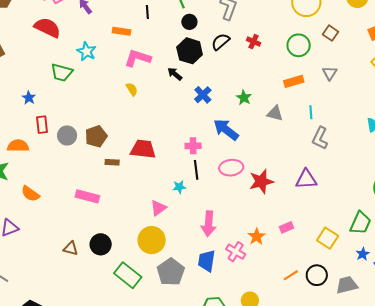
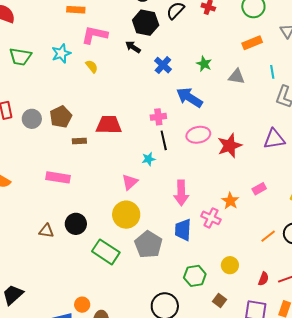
cyan star: (87, 51) -> (61, 53), moved, turned 30

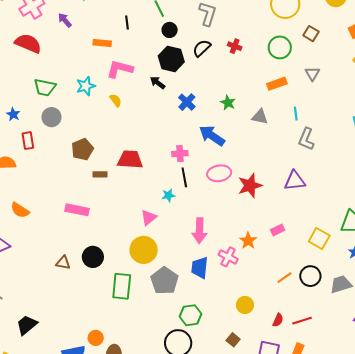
gray circle: (32, 119) -> (51, 117), moved
green rectangle: (106, 252) -> (122, 286), turned 60
green hexagon: (195, 276) -> (190, 315), moved

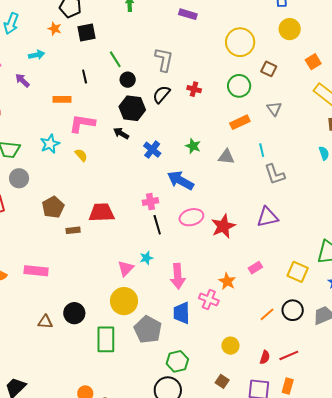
gray L-shape: (306, 139) -> (275, 174), turned -35
cyan star: (168, 195) -> (146, 258), moved
pink rectangle: (77, 210) -> (36, 271), moved

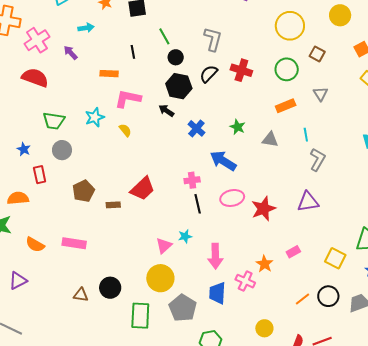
red cross: (194, 89) -> (241, 70), size x1.5
gray L-shape: (275, 174) -> (318, 160), turned -135
brown pentagon: (53, 207) -> (84, 191), moved
red trapezoid: (102, 212) -> (143, 189), turned 136

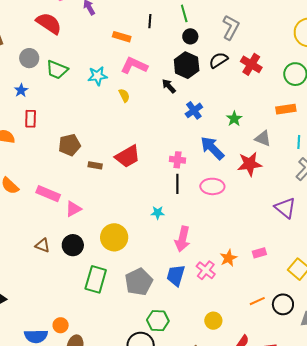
gray circle: (62, 150) -> (29, 58), moved
purple triangle: (308, 202) -> (285, 208), turned 35
red star: (264, 209) -> (250, 164), moved
pink triangle: (164, 246) -> (73, 209), moved
yellow circle: (160, 278) -> (114, 237), moved

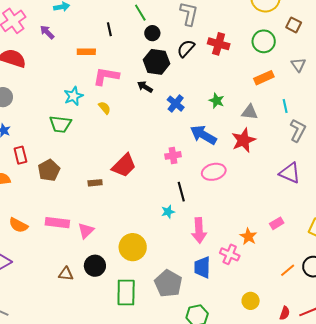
green trapezoid: (57, 70) -> (60, 124), moved
brown pentagon: (70, 145) -> (49, 170), moved
black line: (177, 184) -> (181, 192), moved

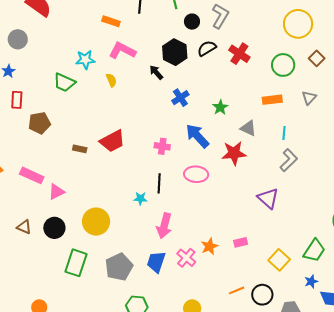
black circle: (152, 33) -> (192, 22), moved

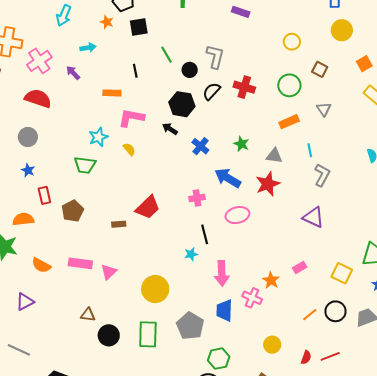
yellow circle: (298, 24) -> (292, 42), size x0.6
black circle: (54, 228) -> (109, 335), moved

